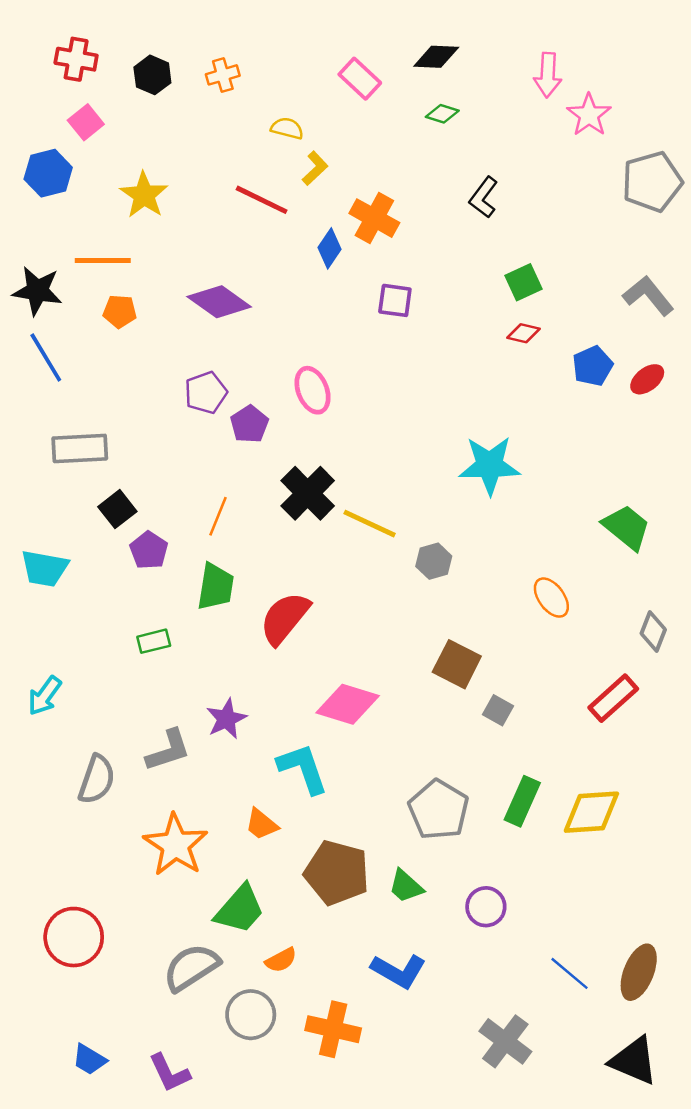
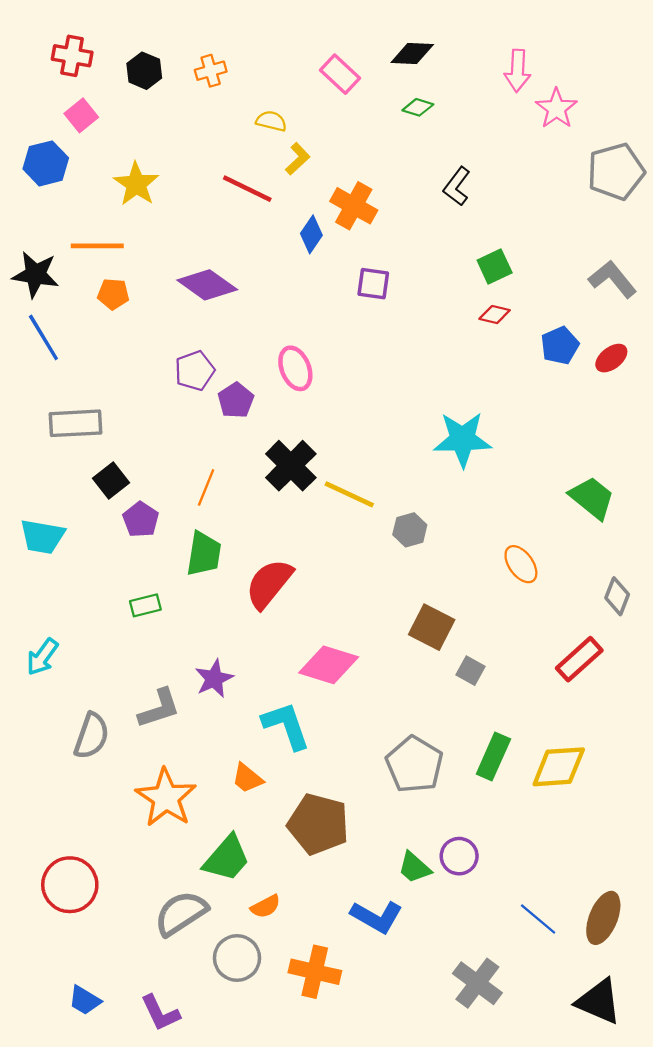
green trapezoid: (406, 886) -> (414, 868), moved

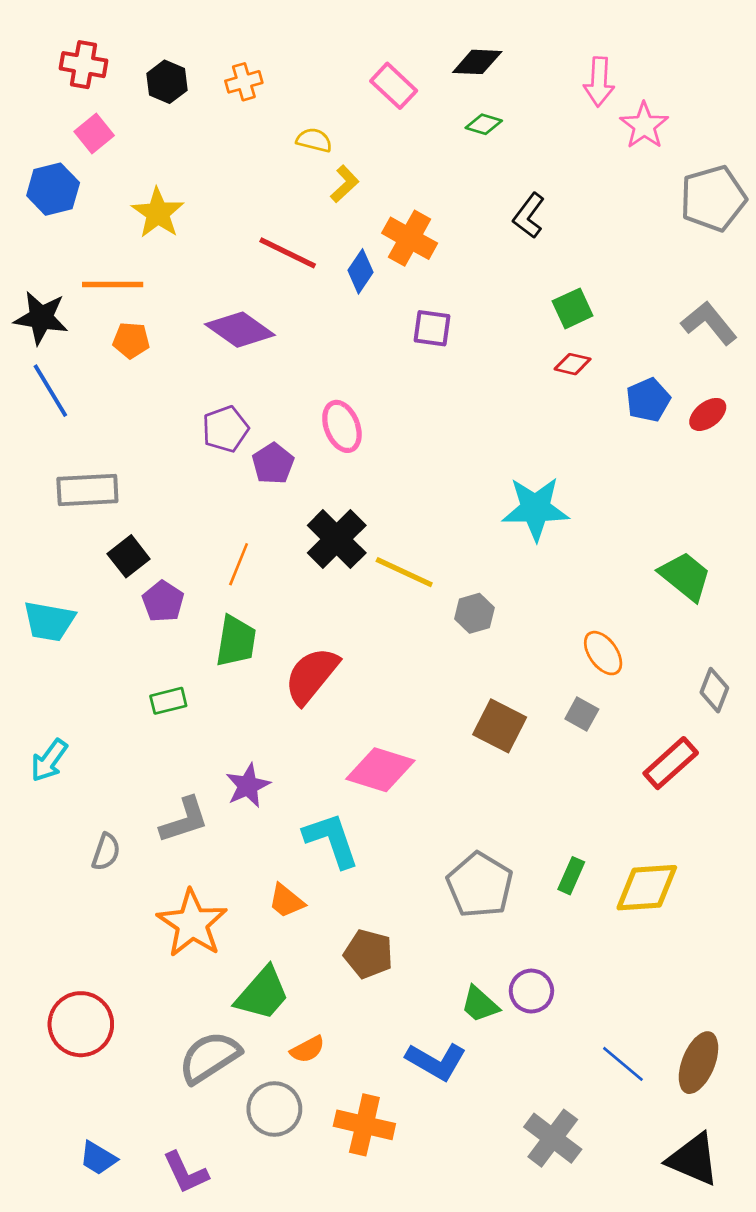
red line: (247, 189) -> (288, 253), moved
gray square: (471, 671) -> (582, 714), moved
gray semicircle: (92, 736) -> (106, 852), size x0.7
green rectangle: (493, 756) -> (571, 876), size x0.7
brown pentagon: (318, 824) -> (368, 954), size x0.7

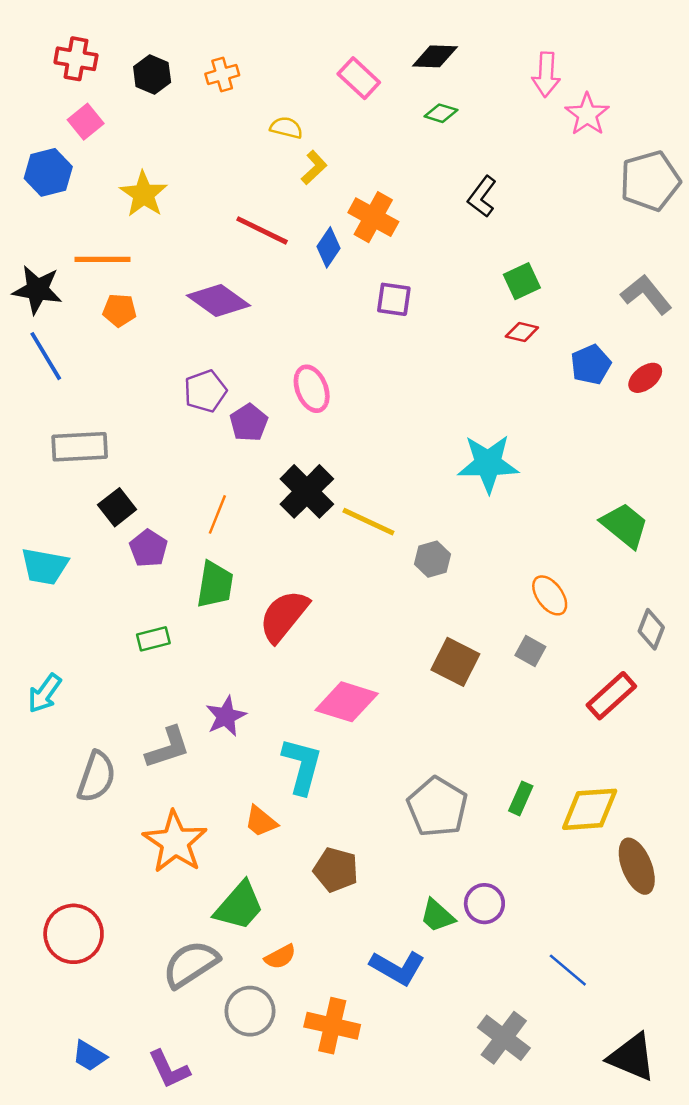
cyan L-shape: (331, 840) -> (302, 766), turned 34
gray semicircle: (106, 852) -> (96, 777), size x1.5
brown ellipse: (698, 1063) -> (637, 866), moved, turned -44

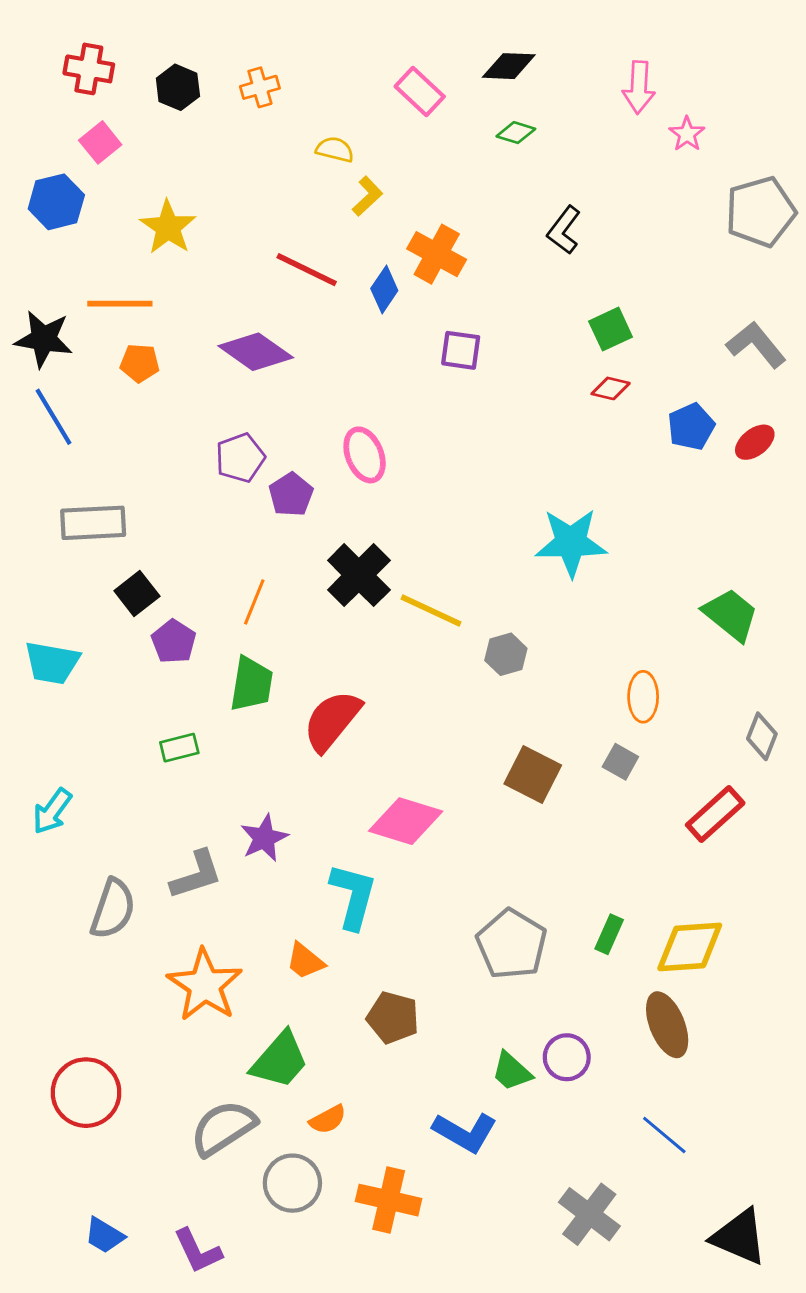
pink star: (587, 114) -> (687, 134), size x0.7
orange ellipse: (550, 595) -> (643, 697), turned 36
brown ellipse: (637, 866) -> (667, 1025), moved

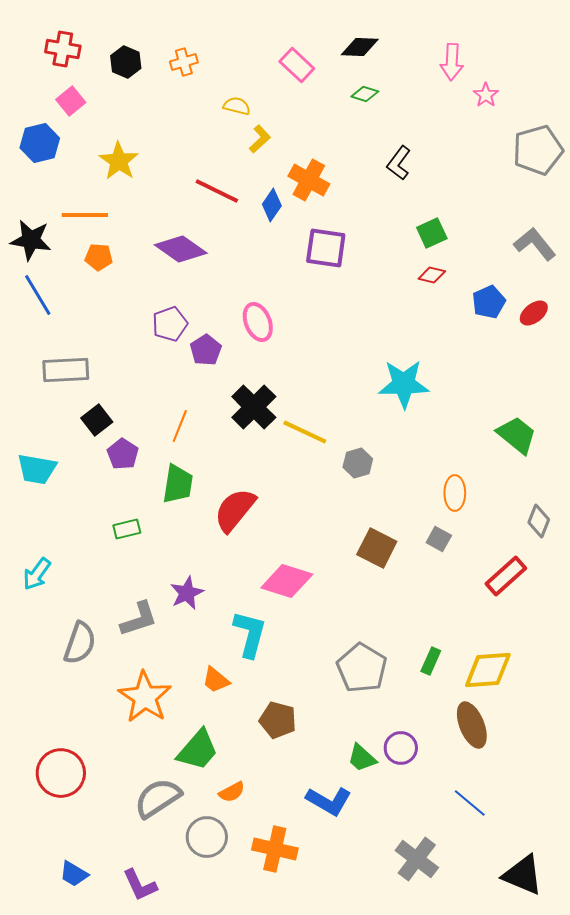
purple square: (461, 350) -> (326, 248), size x1.4

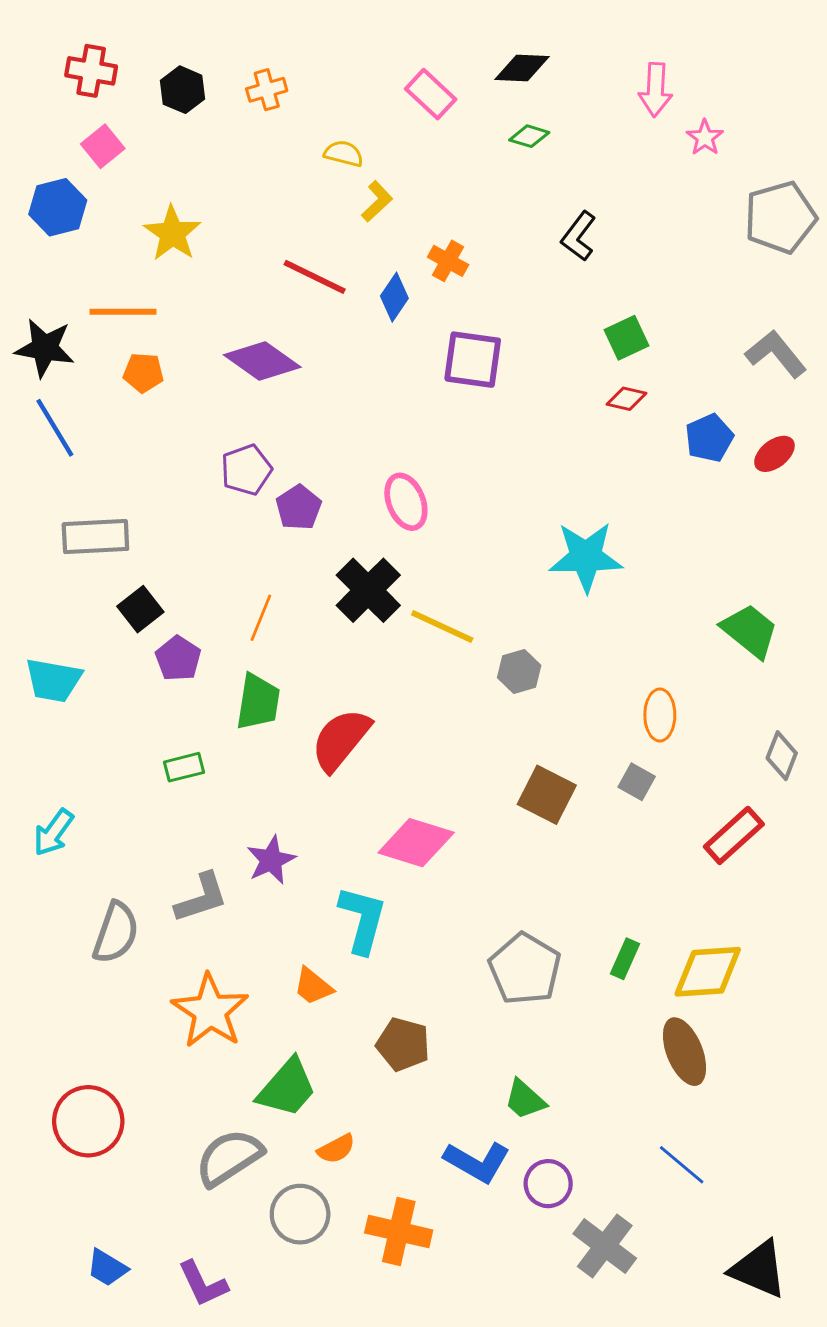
orange cross: (309, 180) -> (448, 261), size x0.7
pink ellipse: (258, 322) -> (406, 502), moved
purple circle: (401, 748) -> (548, 1184), moved

